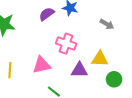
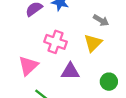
yellow triangle: (100, 59) -> (93, 43), moved, turned -48
pink triangle: (42, 65) -> (28, 66), turned -30

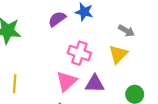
pink triangle: (28, 66) -> (66, 81), moved

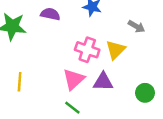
purple semicircle: (57, 19) -> (50, 14), moved, turned 48
yellow triangle: (118, 54) -> (115, 50), moved

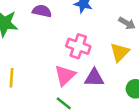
yellow triangle: (115, 50) -> (120, 52), moved

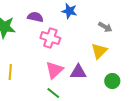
pink cross: (78, 46) -> (50, 38), moved

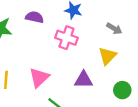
pink cross: (50, 38) -> (66, 38), moved
pink triangle: (54, 70) -> (39, 78), moved

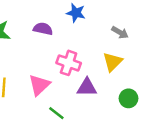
purple semicircle: (34, 17) -> (43, 29), moved
pink cross: (66, 38) -> (69, 63), moved

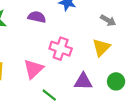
purple triangle: (87, 87) -> (83, 81), moved

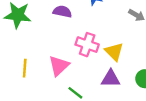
yellow triangle: (101, 47) -> (114, 52), moved, turned -30

